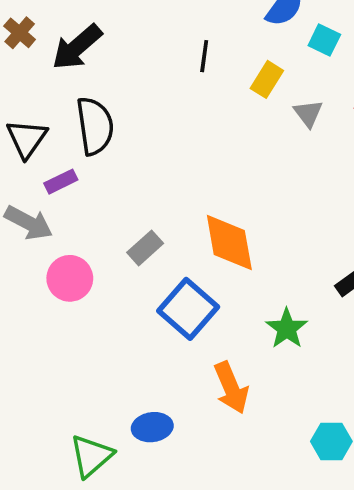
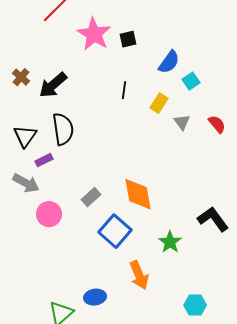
cyan square: (324, 40) -> (191, 81), turned 30

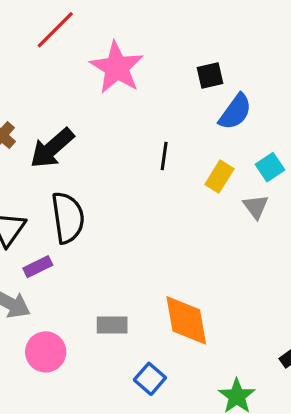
black square: (128, 39) -> (210, 75), moved
cyan square: (191, 81) -> (270, 167), moved
gray rectangle: (91, 197) -> (112, 325), turned 42
blue square: (115, 231) -> (150, 379), size x0.6

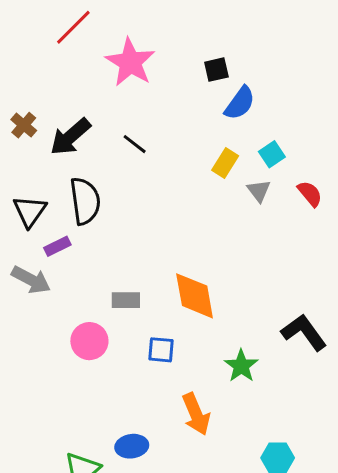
black line: (164, 156) -> (135, 144), moved, turned -60
pink circle: (46, 352) -> (89, 341), moved
blue square: (150, 379) -> (161, 350), turned -36

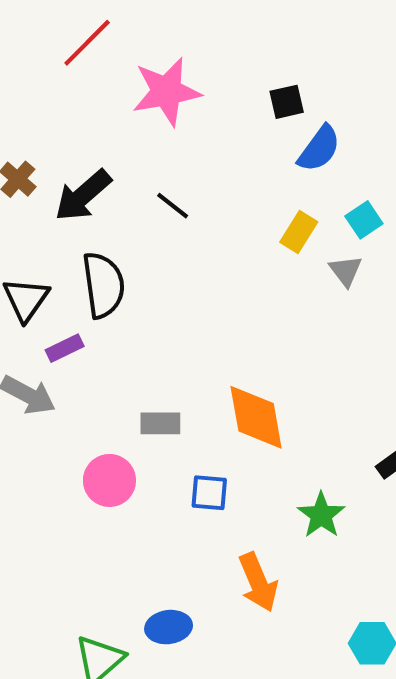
pink star: (130, 62) -> (166, 92), turned 30

